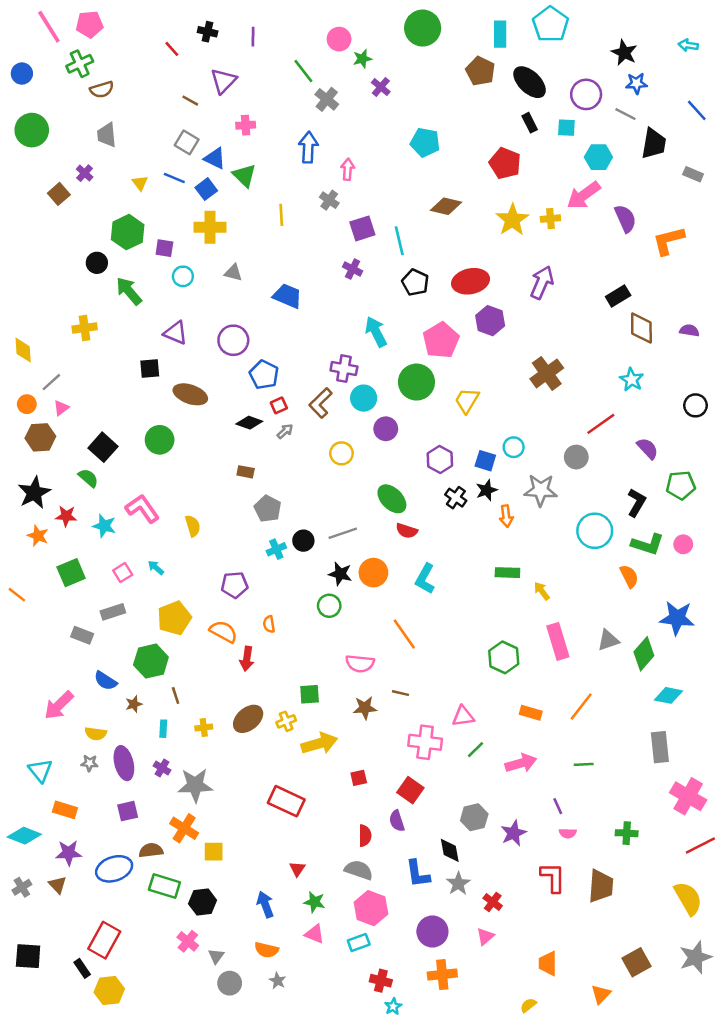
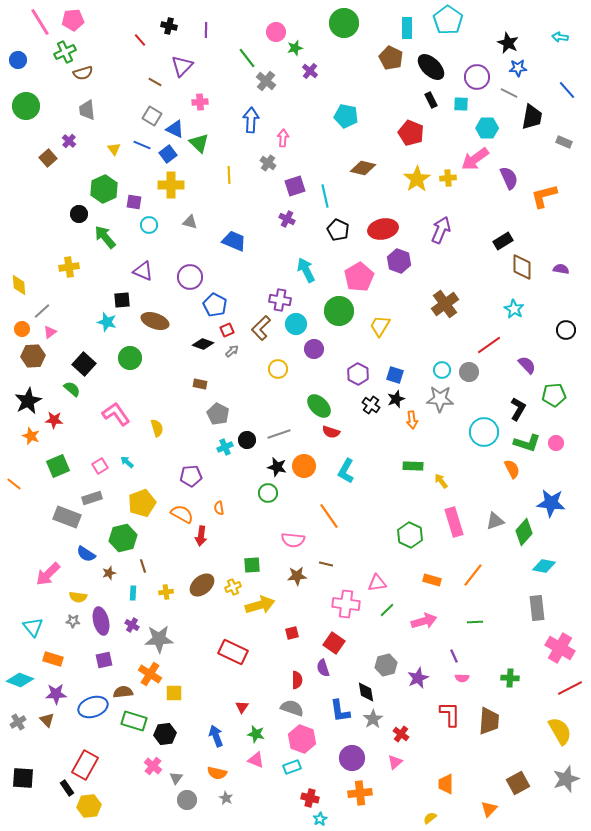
cyan circle: (514, 447) -> (442, 370), moved
cyan star: (104, 526) -> (107, 322), moved
gray rectangle: (82, 635) -> (67, 517), size x1.5

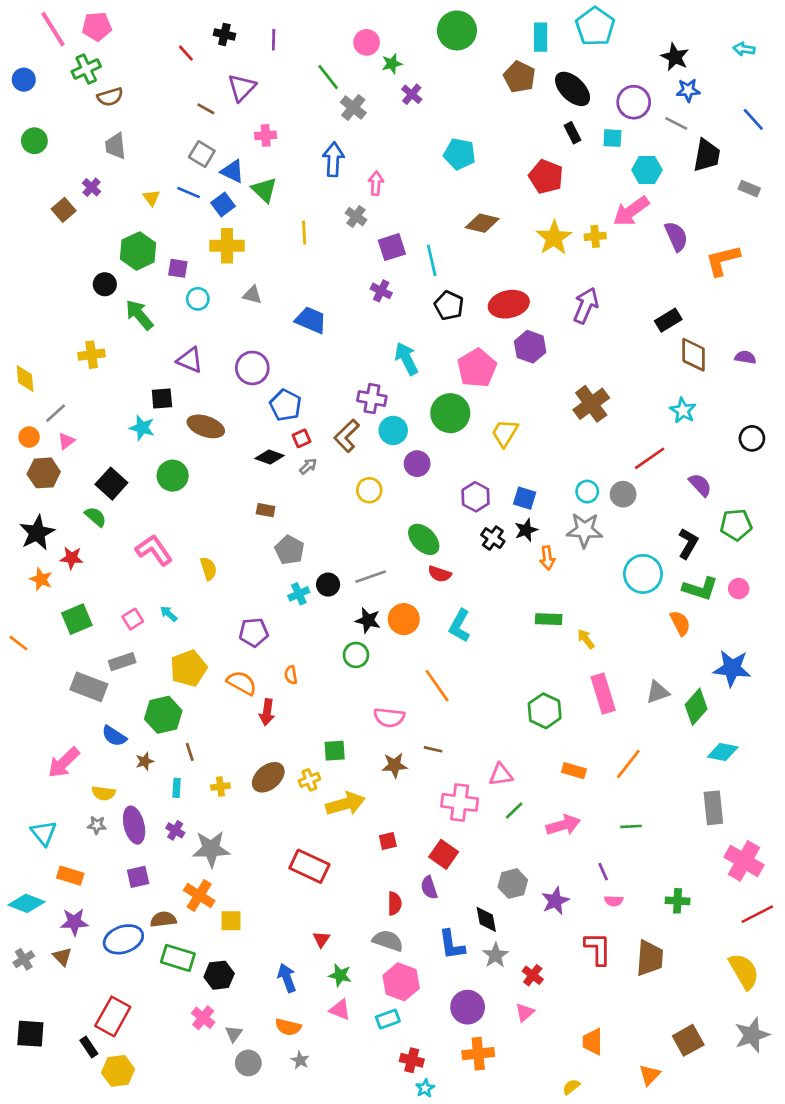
green circle: (26, 106) -> (34, 141), size x0.7

